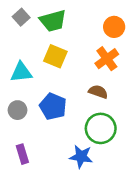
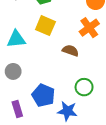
brown semicircle: (98, 92) -> (70, 51), moved
blue pentagon: (53, 106) -> (43, 95), moved
green circle: (101, 128) -> (84, 87), size x0.7

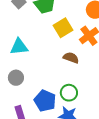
yellow square: (45, 26) -> (63, 28), moved, turned 36
green circle: (84, 87) -> (69, 93), moved

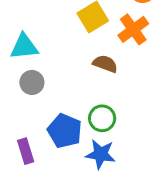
gray circle: (16, 78) -> (32, 82), moved

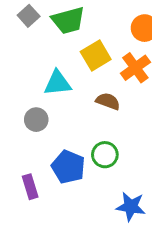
cyan triangle: (24, 47) -> (58, 83), moved
blue star: (101, 154) -> (131, 207), moved

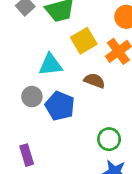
green circle: (105, 155) -> (109, 139), moved
blue pentagon: (68, 167) -> (60, 106), moved

